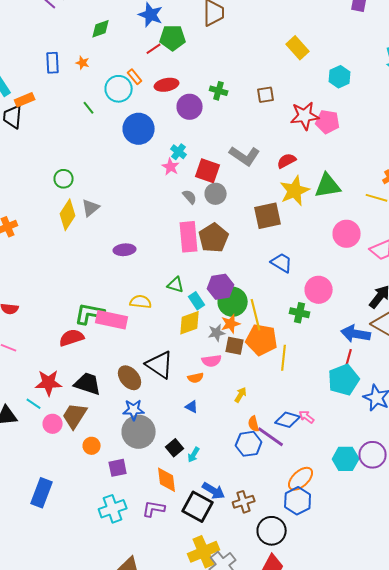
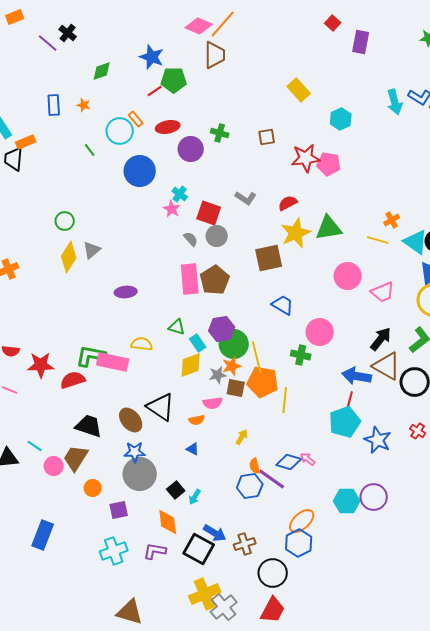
gray L-shape: (245, 156) -> (246, 198), size x0.7
red star: (49, 383) -> (41, 365), moved

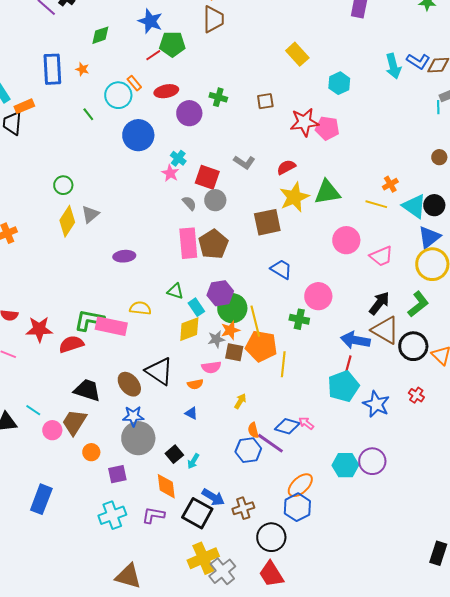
blue rectangle: (54, 105) -> (52, 69), size x1.4
red trapezoid: (273, 610) -> (271, 574), turned 120

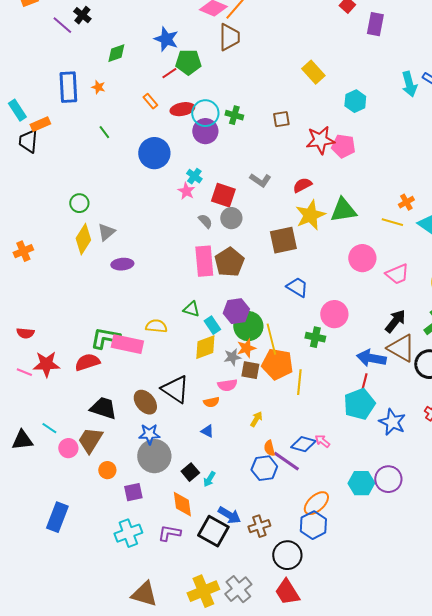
cyan circle: (118, 95) -> (205, 113), moved
purple ellipse: (124, 256) -> (122, 264), moved
red star: (39, 329) -> (46, 364), moved
yellow cross: (203, 558) -> (203, 591), moved

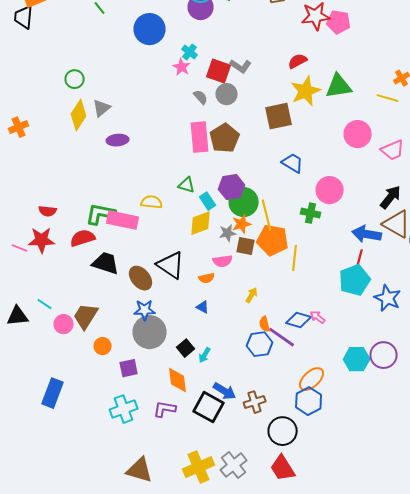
gray L-shape: (260, 180) -> (241, 66), moved
red semicircle: (25, 333) -> (48, 211), moved
black trapezoid: (103, 408) -> (106, 263), moved

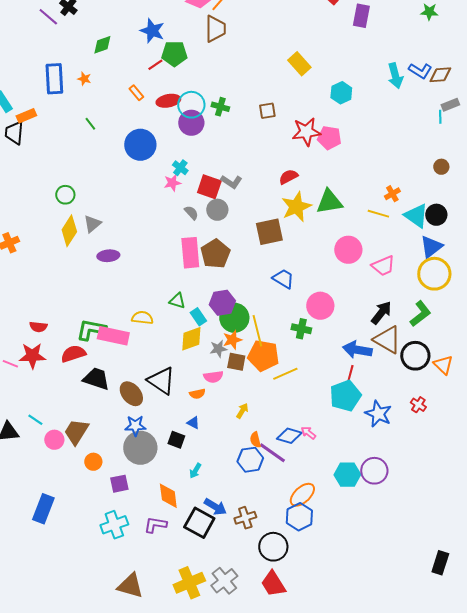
pink star: (182, 67) -> (172, 183), turned 30
yellow line: (295, 258) -> (285, 374), turned 60
black square: (186, 348) -> (176, 440), moved, turned -30

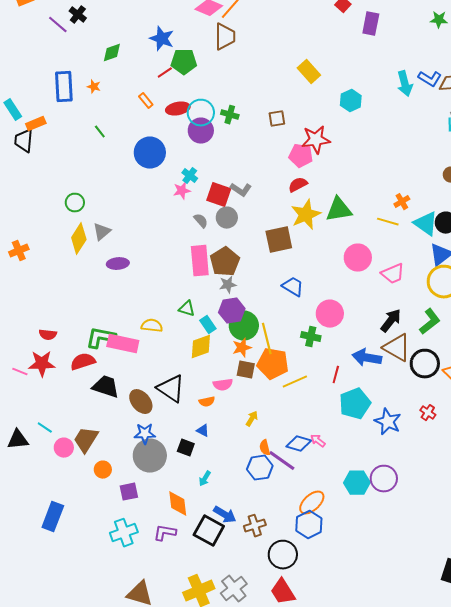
pink pentagon: (329, 138) -> (301, 156), moved
gray star: (218, 349) -> (228, 285), moved
red line: (350, 374) -> (336, 375), moved

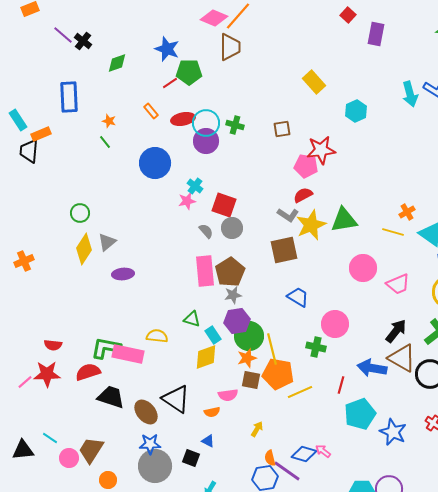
black cross: (78, 15) -> (83, 41), moved
orange star: (94, 87) -> (109, 121), moved
gray L-shape: (241, 190) -> (288, 215), moved
pink line: (20, 372) -> (25, 382), turned -63

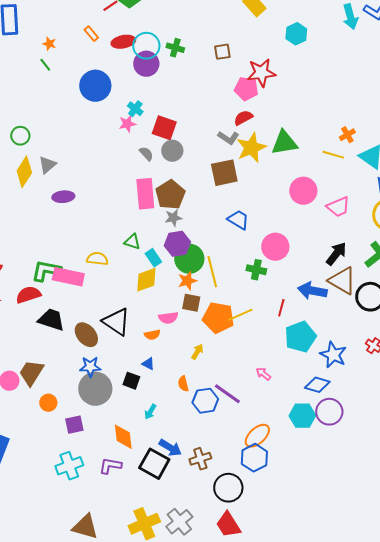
orange pentagon: (278, 374) -> (218, 318), moved
blue diamond: (304, 454) -> (317, 385), moved
orange semicircle: (270, 458) -> (183, 384), moved

